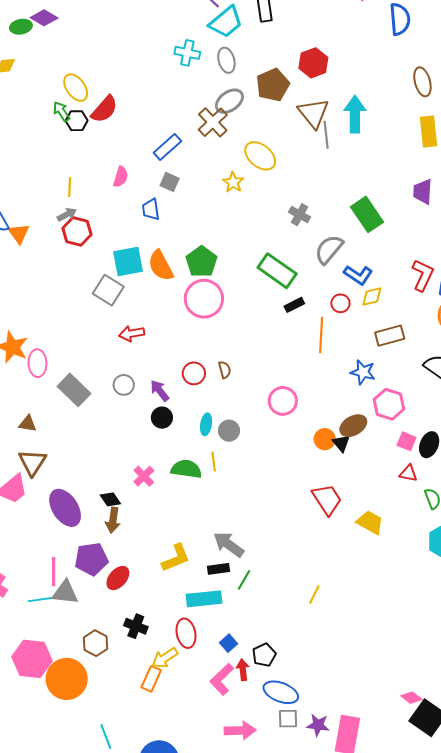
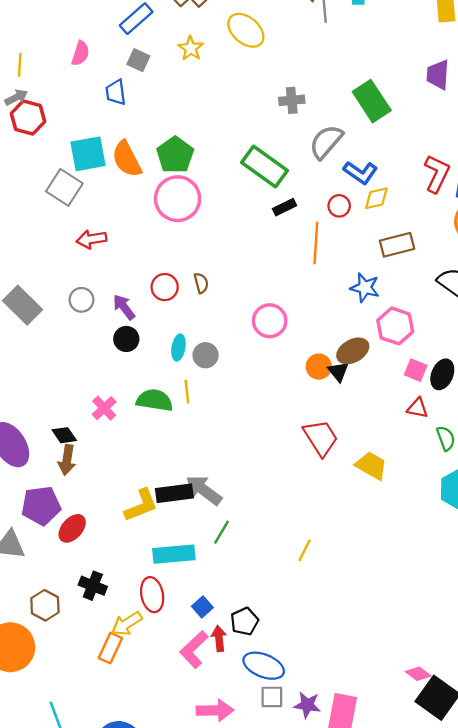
yellow star: (233, 182) -> (191, 48), moved
gray cross: (300, 215) -> (292, 100), turned -35
black rectangle: (219, 569) -> (174, 493), moved, size x1.4

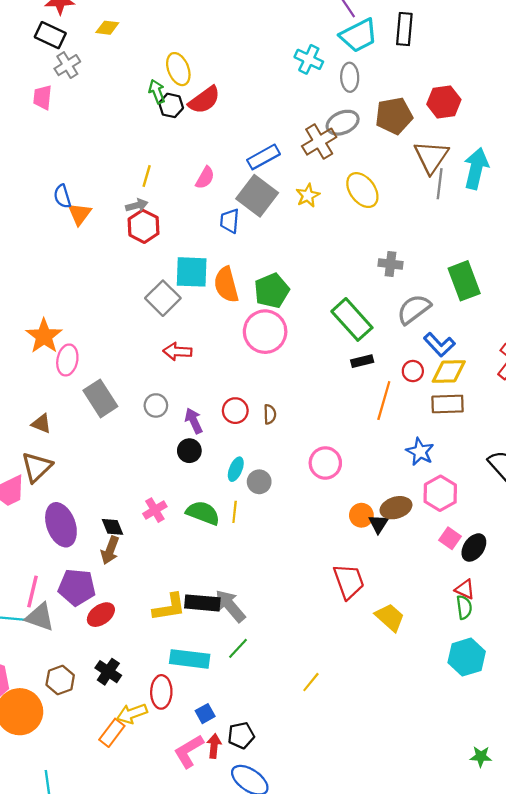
gray square: (138, 60) -> (257, 196), size x1.8
yellow diamond: (376, 198) -> (449, 371), size x1.4
brown rectangle: (397, 245) -> (448, 404), moved
red triangle: (417, 408) -> (465, 589), moved

